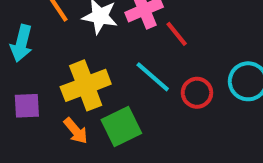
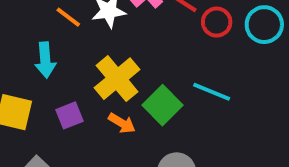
cyan line: (153, 77) -> (212, 92), moved
red circle: (197, 93) -> (217, 22), moved

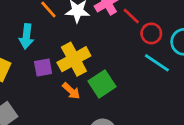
cyan line: (212, 92) -> (157, 63), moved
purple square: (69, 115) -> (43, 68), moved

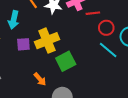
red line: (131, 16) -> (93, 13), turned -56
orange arrow: (71, 91) -> (40, 79), moved

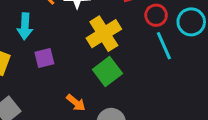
yellow cross: (47, 41) -> (104, 34), moved
cyan line: (108, 50) -> (164, 46), turned 36

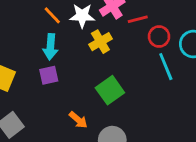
cyan arrow: (25, 26) -> (50, 47), moved
yellow cross: (104, 34) -> (100, 42), moved, size x0.7

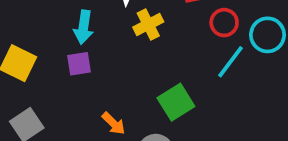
cyan line: (166, 67) -> (231, 62), turned 56
green square: (110, 90) -> (176, 102), moved

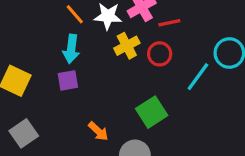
red circle: (224, 23) -> (160, 54), moved

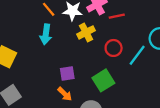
red circle: (160, 54) -> (114, 48), moved
purple square: (68, 80) -> (67, 74), moved

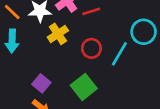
purple square: (67, 74) -> (41, 83), turned -35

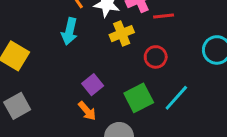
cyan line: (119, 54) -> (176, 98), moved

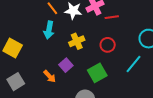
yellow cross: (122, 34) -> (77, 41), moved
cyan line: (176, 98) -> (134, 64), moved
orange arrow: (87, 111) -> (50, 76), moved

